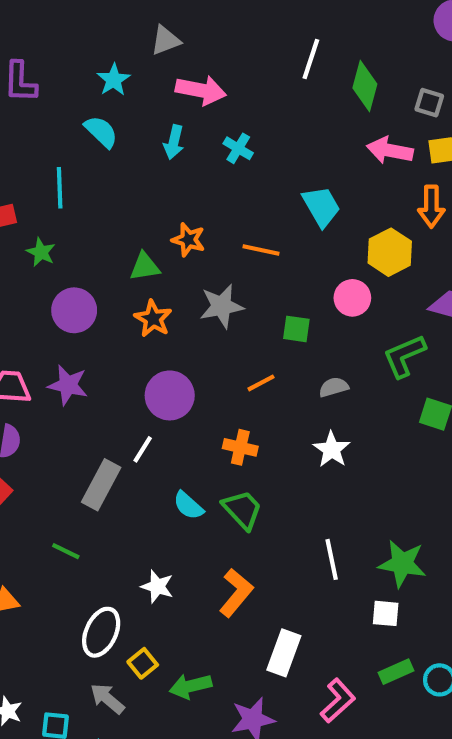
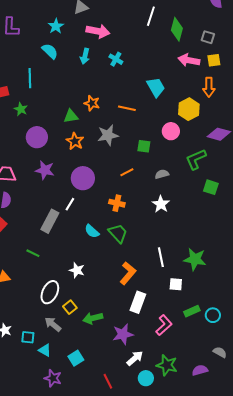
purple star: (68, 385) -> (45, 170), moved
orange L-shape: (236, 593) -> (128, 273), moved
white square: (386, 613) -> (176, 284), moved

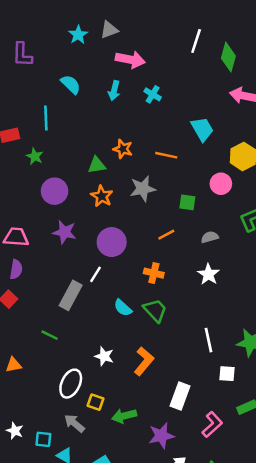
cyan star: (56, 26) -> (78, 35), moved
orange L-shape: (128, 273) -> (144, 361), moved
yellow square: (70, 307) -> (96, 402), turned -32

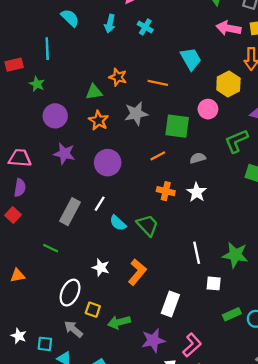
green square: (187, 202) -> (177, 126), size x1.6
orange cross: (154, 273) -> (166, 191), moved
white line: (96, 274) -> (100, 204), moved
pink L-shape: (212, 425) -> (192, 345), moved

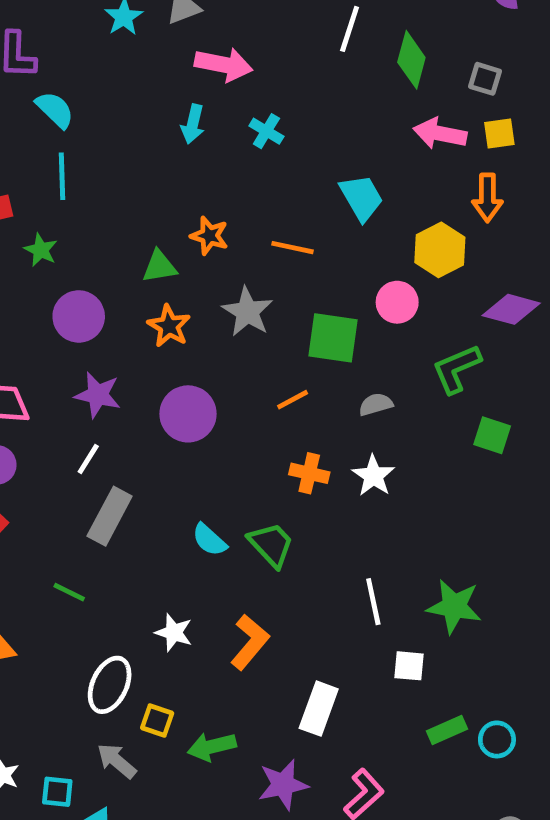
cyan semicircle: (70, 18) -> (55, 110), moved
gray star: (136, 114) -> (247, 312), turned -30
white line: (100, 204) -> (88, 459), moved

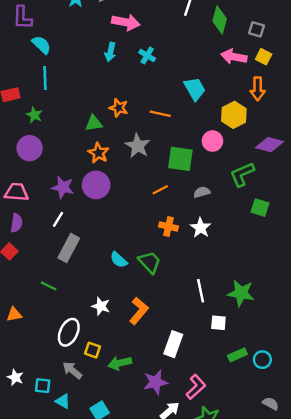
yellow square: (499, 133) -> (264, 57), turned 35
purple circle: (79, 316) -> (30, 148), moved
purple circle: (188, 414) -> (96, 185), moved

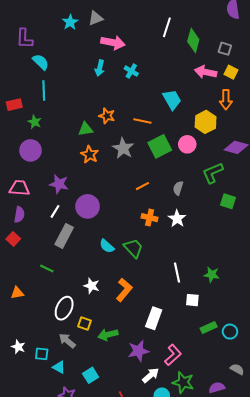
green square: (180, 159) -> (160, 146), moved, turned -35
purple circle: (96, 185) -> (88, 206), moved
gray semicircle: (202, 192) -> (178, 188), turned -56
green star: (241, 293) -> (212, 275), size x0.7

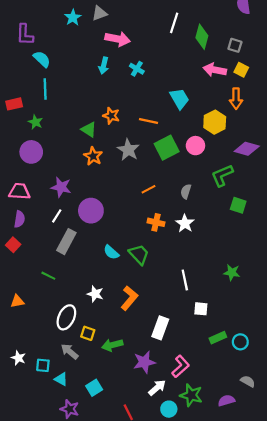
green triangle: (85, 129) -> (89, 130), turned 42
green star: (212, 275) -> (232, 273), moved

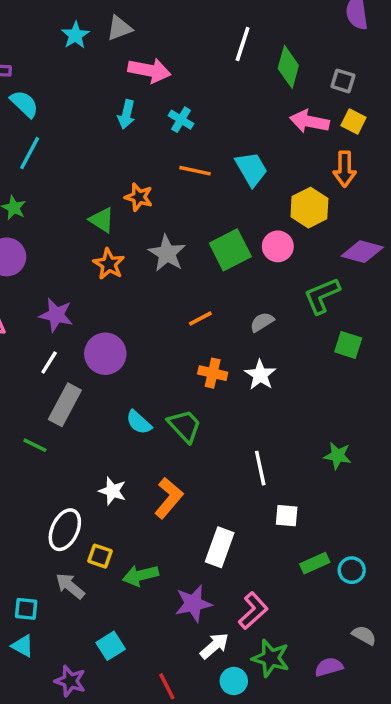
cyan line: (45, 89) -> (30, 153), turned 30
orange line: (149, 121) -> (195, 171), moved
gray semicircle: (186, 191) -> (262, 322), turned 40
green line: (48, 276) -> (35, 445), moved
cyan triangle: (61, 379) -> (23, 646), moved

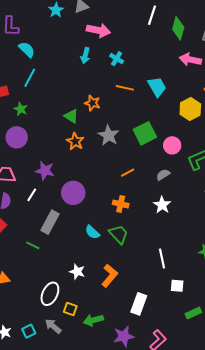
pink circle: (278, 246) -> (172, 145), moved
white line: (49, 363) -> (32, 195), moved
orange cross: (213, 373) -> (121, 204), moved
cyan square: (26, 609) -> (29, 331), moved, turned -32

